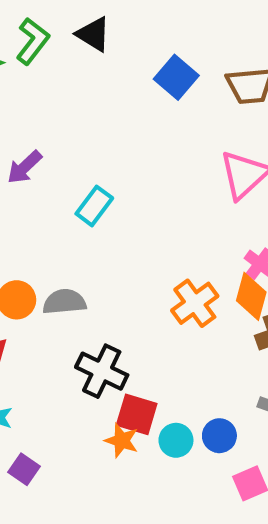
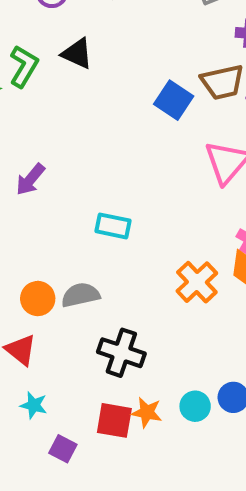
blue square: (176, 77) -> (174, 100), moved
cyan rectangle: (94, 206) -> (113, 226), moved, turned 72
red square: (137, 414) -> (114, 420), moved

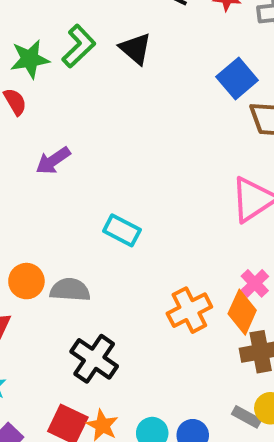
blue square: (174, 100) -> (237, 79), moved

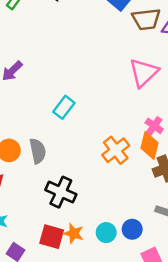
cyan rectangle: (122, 230) -> (64, 107), turned -70
gray semicircle: (70, 290) -> (38, 151), turned 85

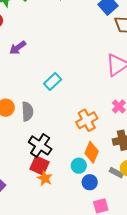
orange diamond: (149, 145) -> (92, 152), moved
cyan circle: (106, 233) -> (79, 166), moved
red square: (52, 237) -> (39, 166), moved

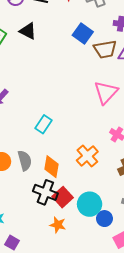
orange diamond: (92, 152) -> (51, 167), moved
red square: (39, 166) -> (63, 197), moved, turned 36
cyan circle: (79, 166) -> (90, 204), size x1.5

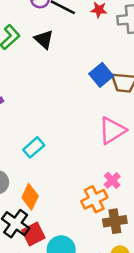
blue square: (83, 33) -> (101, 75), moved
orange cross: (87, 156) -> (94, 199), moved

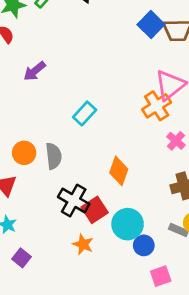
orange diamond: (30, 197) -> (119, 171), moved
orange cross: (94, 199) -> (157, 106), moved

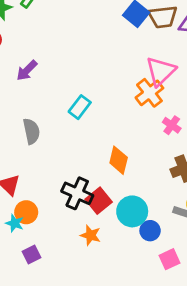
orange circle: (24, 153) -> (26, 212), moved
gray semicircle: (54, 156) -> (31, 131), moved
purple square: (21, 258) -> (32, 254), turned 30

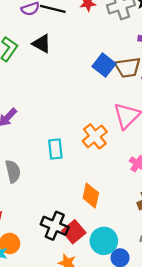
orange cross: (149, 93) -> (95, 136), moved
cyan rectangle: (80, 107) -> (55, 149), turned -42

